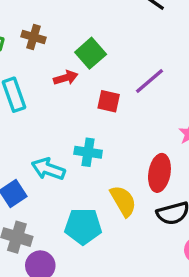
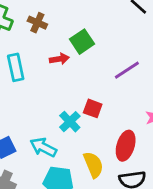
red square: (109, 101) -> (93, 108), moved
cyan cross: (88, 152) -> (70, 122), turned 30
cyan arrow: (48, 169) -> (43, 147), moved

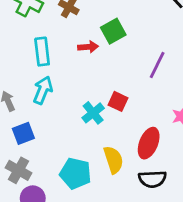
purple line: (127, 70) -> (157, 65), turned -36
cyan arrow: (43, 147) -> (43, 90), moved, turned 80

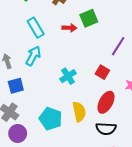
cyan rectangle: (42, 52) -> (36, 28), turned -30
red square: (118, 101) -> (102, 72), moved

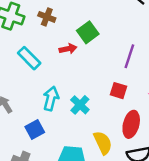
cyan arrow: (33, 56) -> (51, 98), moved
blue square: (16, 86) -> (35, 130), moved

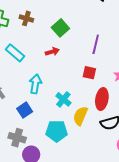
red arrow: (68, 49) -> (52, 52), moved
cyan cross: (80, 105) -> (63, 99), moved
yellow semicircle: (103, 143) -> (80, 116), turned -126

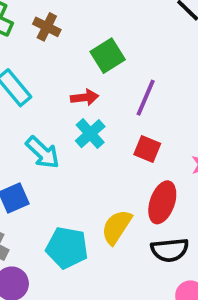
purple line: (96, 44) -> (146, 98), moved
cyan arrow: (35, 84) -> (43, 152), turned 114
cyan cross: (63, 99) -> (90, 134), moved

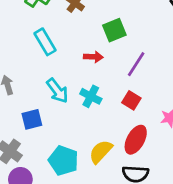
cyan cross: (90, 134) -> (91, 96), moved, turned -30

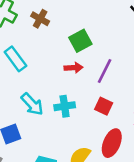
red arrow: (93, 57) -> (74, 68), moved
cyan cross: (91, 96) -> (65, 106), turned -30

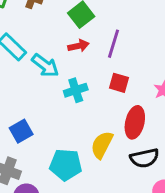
cyan arrow: (32, 104) -> (45, 65), moved

